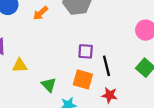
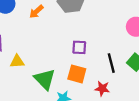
black line: (106, 66) -> (111, 63), moved
green triangle: (49, 85) -> (45, 79), size x1.5

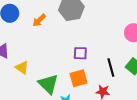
yellow triangle: (17, 61) -> (22, 68), turned 40
orange square: (77, 74) -> (79, 78), turned -30

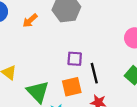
black line: (111, 67) -> (94, 73), moved

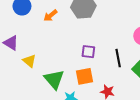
black line: (94, 73) -> (118, 58), moved

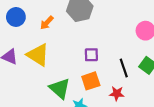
black line: (118, 58) -> (124, 68), moved
yellow triangle: (29, 61) -> (38, 55), moved, size x1.6

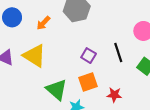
purple square: (91, 55) -> (89, 56), turned 32
black line: (124, 68) -> (118, 52), moved

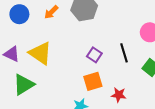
orange arrow: (43, 23) -> (51, 12), moved
green triangle: (57, 90) -> (24, 85), moved, turned 45

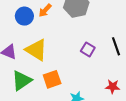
blue circle: (19, 14) -> (24, 16), moved
orange square: (93, 81) -> (52, 79), moved

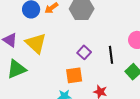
orange square: (52, 79) -> (74, 75), moved

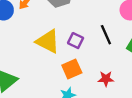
yellow triangle: (36, 43) -> (48, 41), moved

